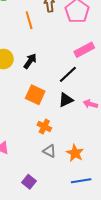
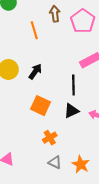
black line: (68, 74) -> (73, 85), turned -48
orange cross: (44, 126) -> (50, 138), turned 32

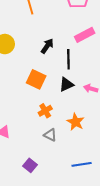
black arrow: (35, 72) -> (47, 46), moved
orange star: (81, 164) -> (76, 122), moved

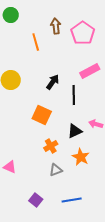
black triangle: (66, 84) -> (75, 131), moved
gray triangle: (50, 135) -> (56, 170), turned -48
blue line: (82, 164) -> (72, 200), moved

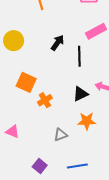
orange square: (42, 115) -> (26, 82), moved
orange cross: (51, 146) -> (45, 100), moved
orange star: (81, 157) -> (87, 121), turned -30

